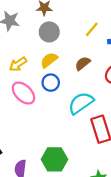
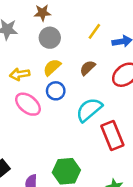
yellow arrow: (18, 64) -> (20, 74), turned 30

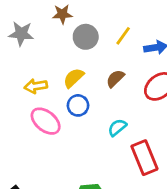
gray circle: (50, 38) -> (86, 37), moved
cyan semicircle: (89, 110) -> (117, 127), size x0.6

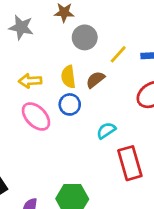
yellow line: (123, 36) -> (118, 54), moved
yellow semicircle: (74, 78) -> (68, 77), turned -60
brown semicircle: (115, 79) -> (95, 80), moved

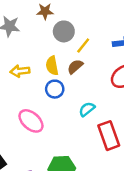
yellow line: (118, 54) -> (83, 45), moved
pink ellipse: (36, 116) -> (31, 121), moved

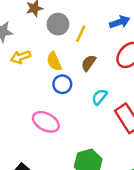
brown semicircle: (75, 67) -> (89, 63), moved
yellow arrow: (20, 71) -> (21, 57), moved

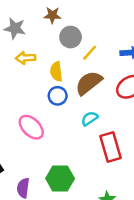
brown semicircle: (89, 63) -> (89, 83), size x1.6

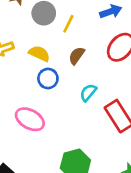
yellow semicircle: (56, 72) -> (39, 54), turned 138
brown semicircle: (89, 83) -> (77, 56), size x0.6

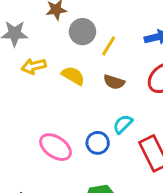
brown semicircle: (77, 56) -> (114, 82), turned -114
blue circle: (48, 79) -> (98, 143), moved

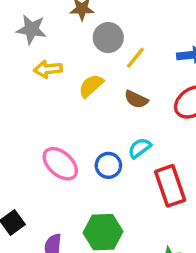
yellow semicircle: (73, 76) -> (91, 86), turned -80

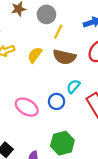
gray circle: (108, 38) -> (46, 14), moved
brown semicircle: (136, 99) -> (64, 57), size x1.5

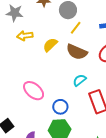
blue circle: (57, 101) -> (60, 107), moved

